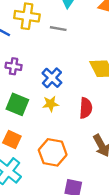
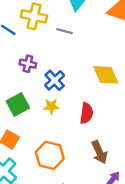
purple cross: (14, 66) -> (28, 64), moved
green square: (17, 104) -> (18, 104), turned 35

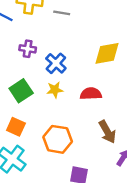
yellow diamond: (106, 75) -> (107, 53), turned -72
red semicircle: (86, 113) -> (91, 94), turned -96

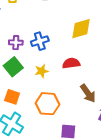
purple cross: (28, 49) -> (16, 43), moved
blue cross: (56, 63) -> (40, 41), turned 36
yellow star: (55, 90) -> (42, 71), moved

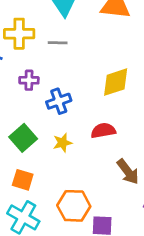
purple cross: (16, 43) -> (29, 80), moved
orange hexagon: (47, 104) -> (74, 206), moved

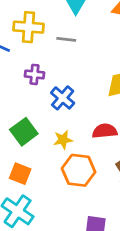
blue cross: (59, 101) -> (63, 98), turned -35
orange hexagon: (74, 206) -> (79, 170), moved

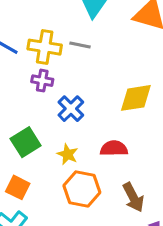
yellow cross: (28, 27) -> (45, 47), moved
yellow star: (63, 140) -> (68, 154), turned 30

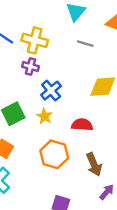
gray line: (80, 45) -> (85, 44), moved
yellow star: (68, 154) -> (44, 116), moved

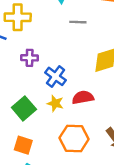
yellow cross: (35, 40) -> (18, 17), moved
red semicircle: (82, 125) -> (83, 97), moved

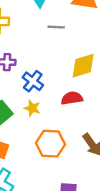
red semicircle: (83, 97) -> (72, 98), moved

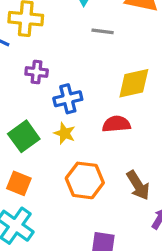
blue cross: (33, 81) -> (68, 99), turned 35

